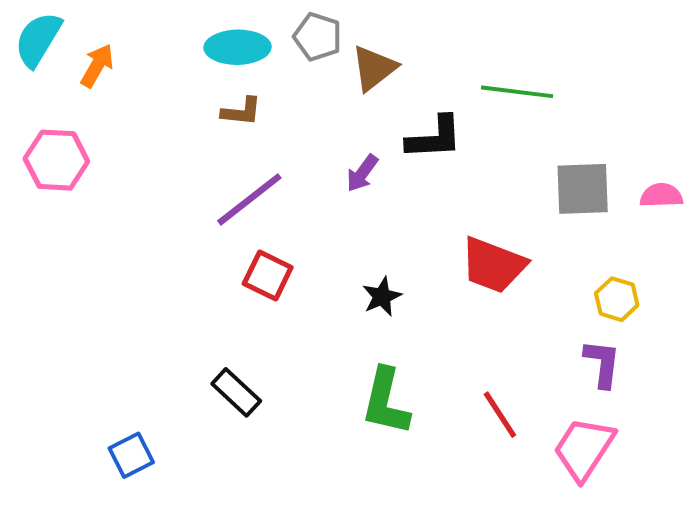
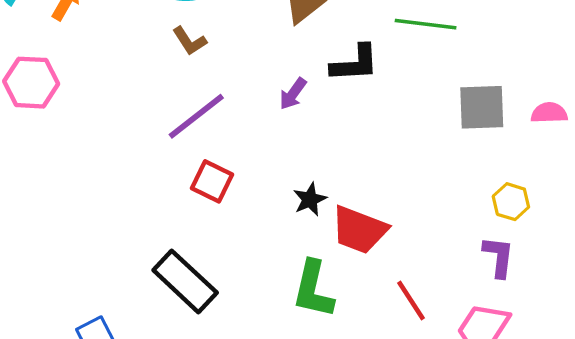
brown L-shape: (241, 112) -> (190, 41), turned 51
red trapezoid: (493, 265) -> (359, 230), moved
black rectangle: (236, 392) -> (185, 281), size x1.5

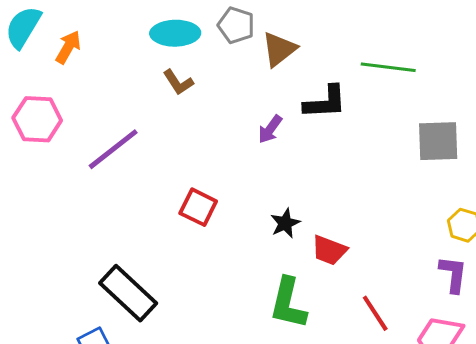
purple line: (196, 116) -> (113, 149), moved
red trapezoid: (359, 230) -> (329, 250), size x0.7
black rectangle: (185, 281) -> (128, 293), moved

